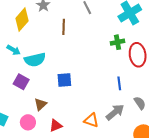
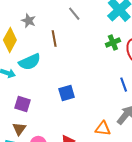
cyan semicircle: (35, 60) -> (30, 62), moved
brown triangle: (40, 104) -> (19, 129), moved

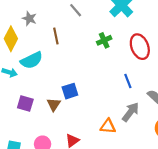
green cross: (113, 43) -> (104, 40), moved
brown triangle: (19, 129) -> (54, 104), moved

